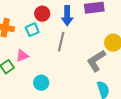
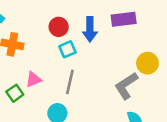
cyan square: (32, 30) -> (67, 49), moved
gray line: (61, 42) -> (70, 82), moved

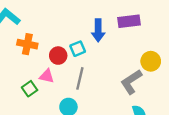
red circle: (59, 27) -> (58, 56), moved
pink triangle: (34, 79) -> (47, 76), turned 35

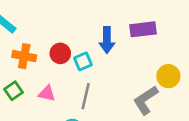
red circle: (58, 56) -> (60, 53), moved
green square: (30, 89) -> (14, 91), moved

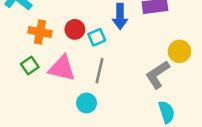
pink triangle: (47, 93) -> (62, 68), size x1.6

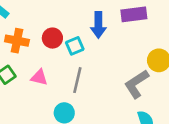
pink triangle: (62, 68) -> (39, 77), size x0.6

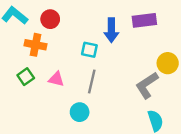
red circle: (52, 38) -> (50, 19), moved
cyan square: (75, 46) -> (89, 50), turned 35

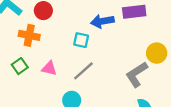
blue arrow: (111, 30) -> (102, 21), turned 80
gray line: (92, 82) -> (83, 71), turned 35

